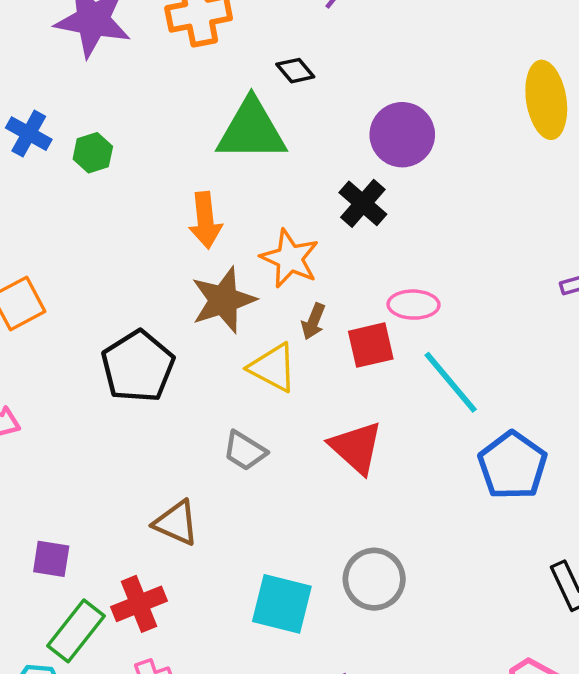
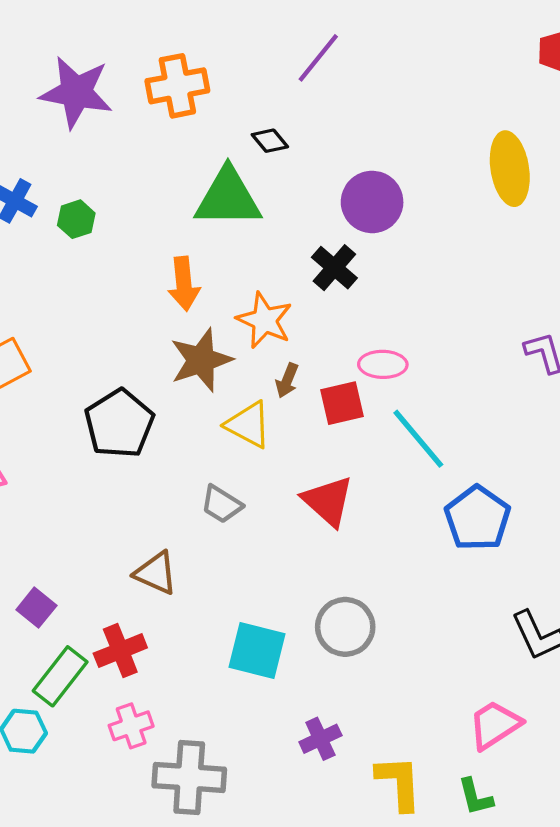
purple square: (51, 559) -> (36, 608), turned 30

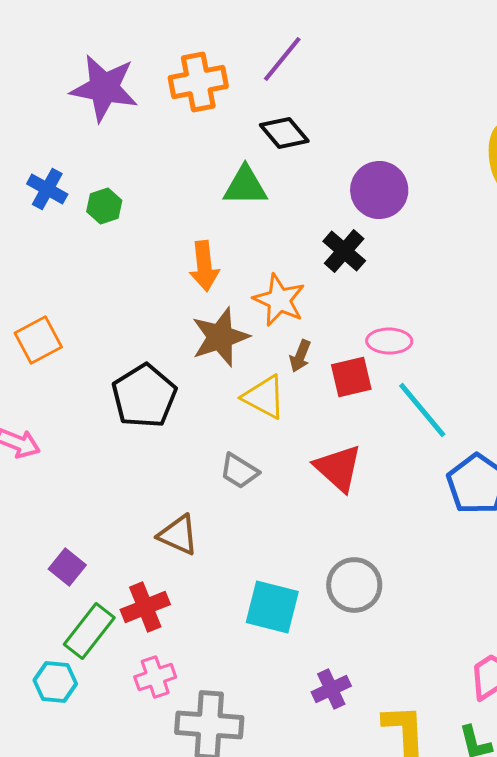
purple line: (318, 58) -> (282, 59), moved
black diamond: (270, 141) -> (284, 133), size x1.4
green triangle: (228, 198) -> (245, 186), size x0.7

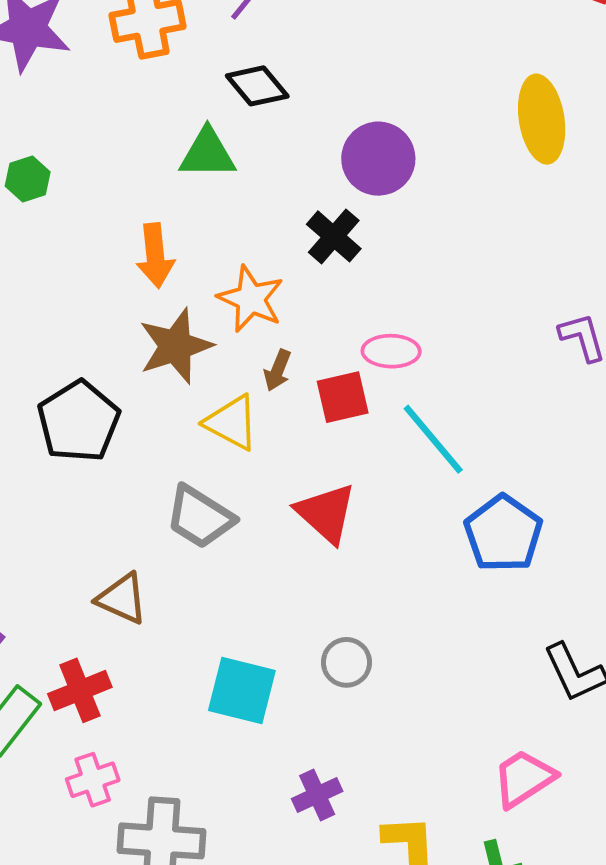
gray trapezoid: (239, 471) -> (200, 517), size x1.4
gray circle: (354, 585) -> (346, 662), size x0.7

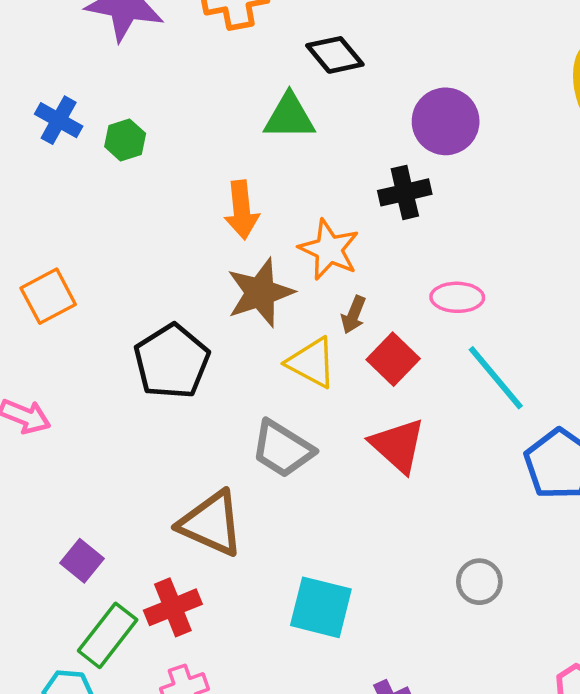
black cross: (334, 236) -> (405, 192), turned 36
red square: (343, 397) -> (393, 359), moved, turned -33
brown triangle: (122, 599) -> (211, 523), size x1.4
gray circle: (346, 662) -> (479, 582), moved

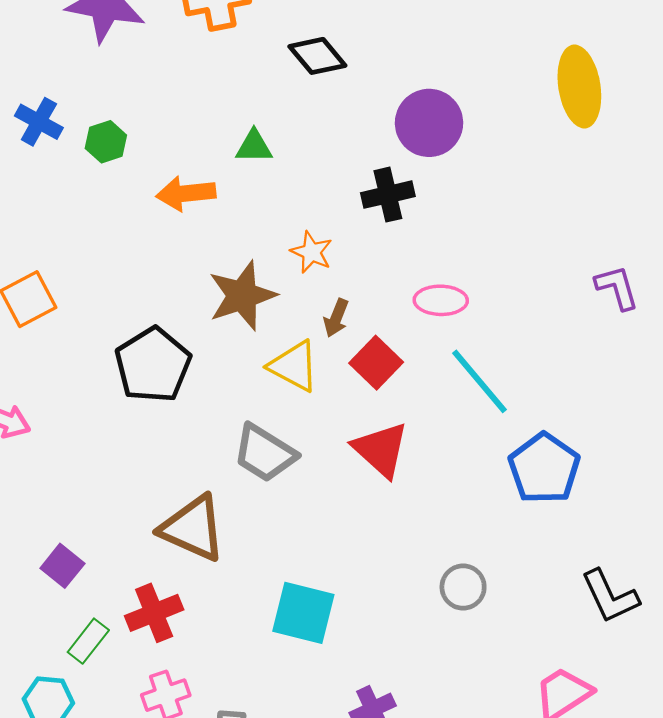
green triangle: (289, 117) -> (254, 146), moved, size x0.7
orange arrow: (242, 210) -> (186, 193), moved, turned 90
orange star: (329, 250) -> (312, 252), size x0.7
green rectangle: (108, 635) -> (88, 641), size x0.7

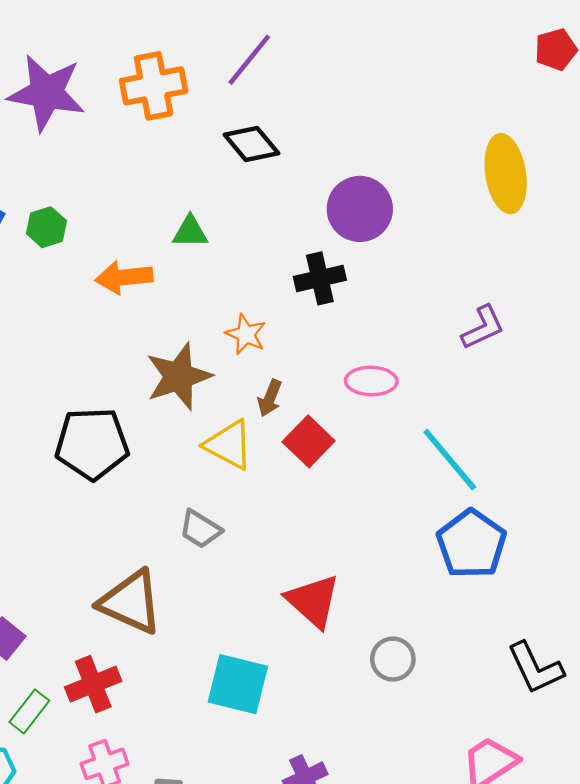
purple L-shape: (617, 287) -> (483, 327), moved, turned 81
black pentagon: (153, 365) -> (92, 444), turned 30
cyan line: (480, 381) -> (450, 460), moved
red triangle: (381, 450) -> (313, 601), moved
gray trapezoid: (265, 453) -> (200, 529), size x0.7

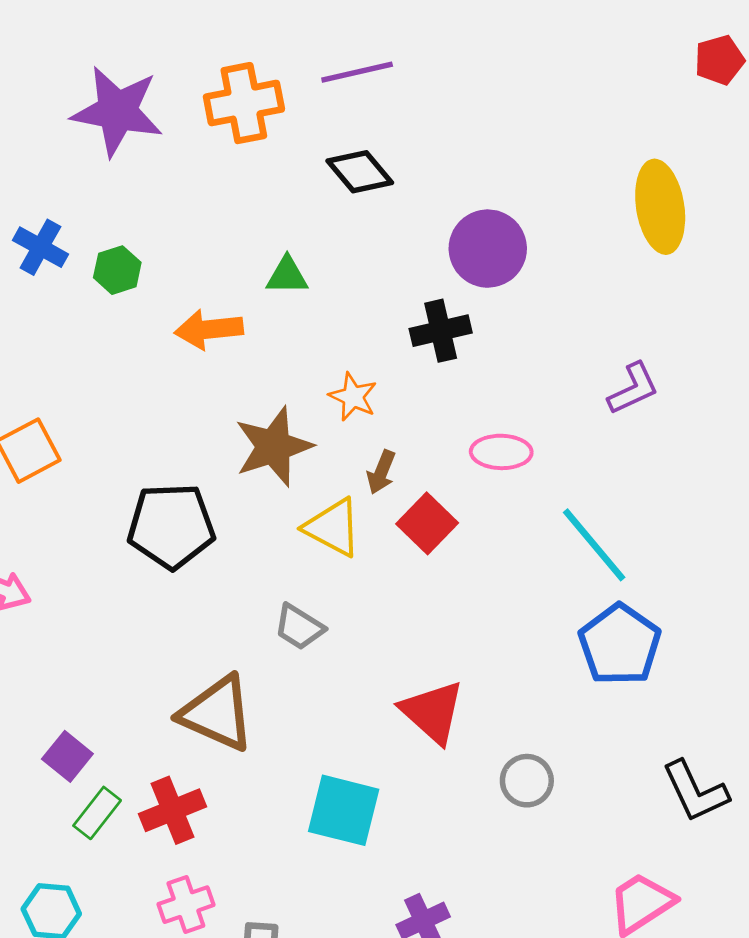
purple line: (249, 60) -> (357, 72), turned 38
green rectangle: (29, 711) -> (97, 813), moved

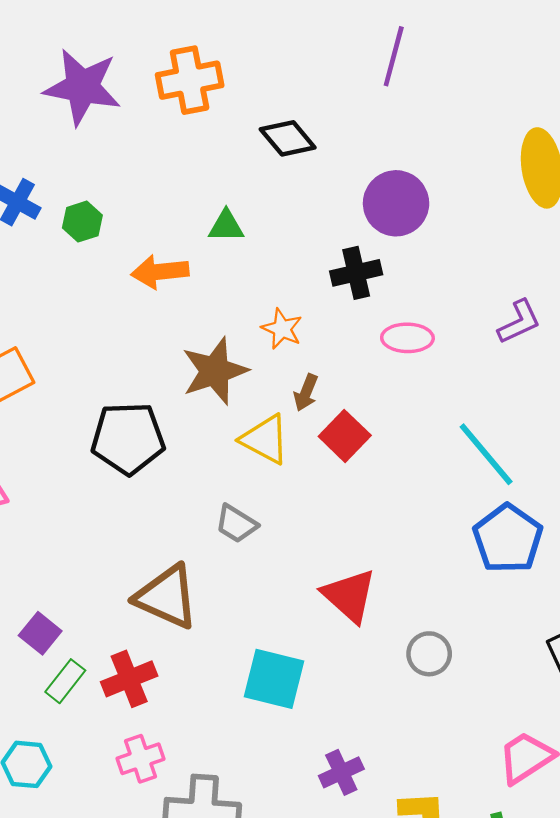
purple line: (357, 72) -> (394, 56), moved, turned -62
pink ellipse: (501, 452) -> (407, 338), moved

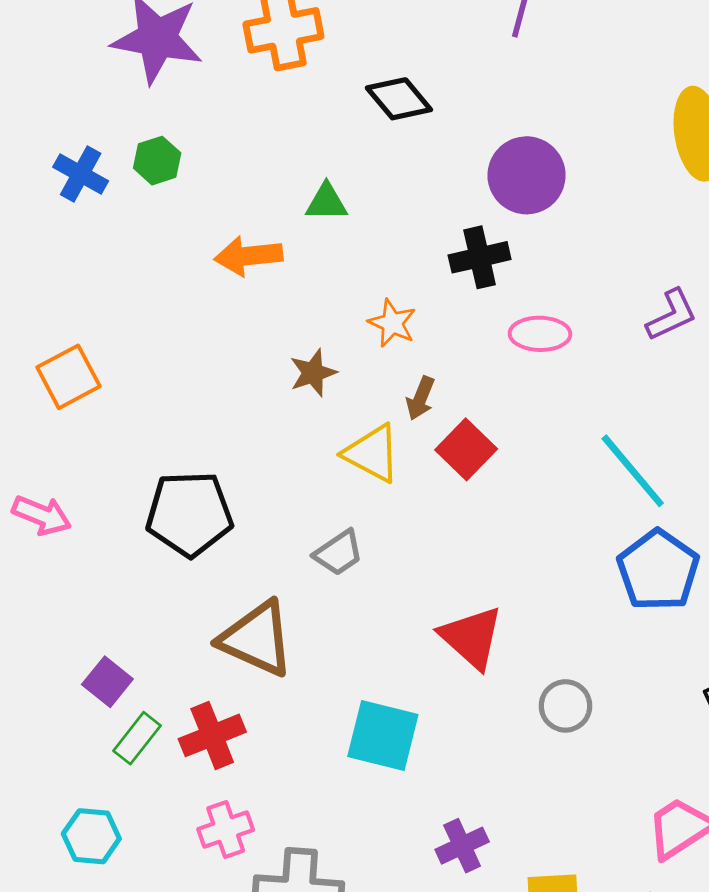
green hexagon: (82, 222) -> (157, 161), moved
brown star: (215, 371) -> (313, 373), size x0.6
black pentagon: (128, 438) -> (189, 514), moved
gray trapezoid: (236, 524) -> (338, 553), turned -66

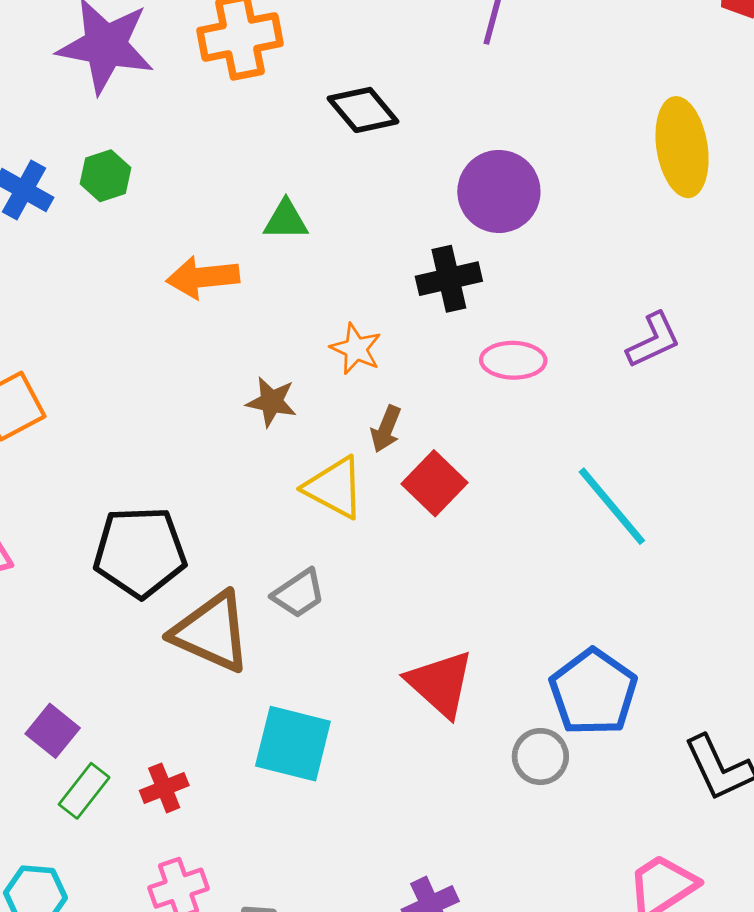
brown star: (313, 373) -> (271, 402), turned 30
blue pentagon: (658, 570) -> (593, 692), moved
brown triangle: (257, 639) -> (211, 632), moved
red cross: (212, 735) -> (164, 788), size x0.7
cyan square: (383, 735) -> (293, 744), moved

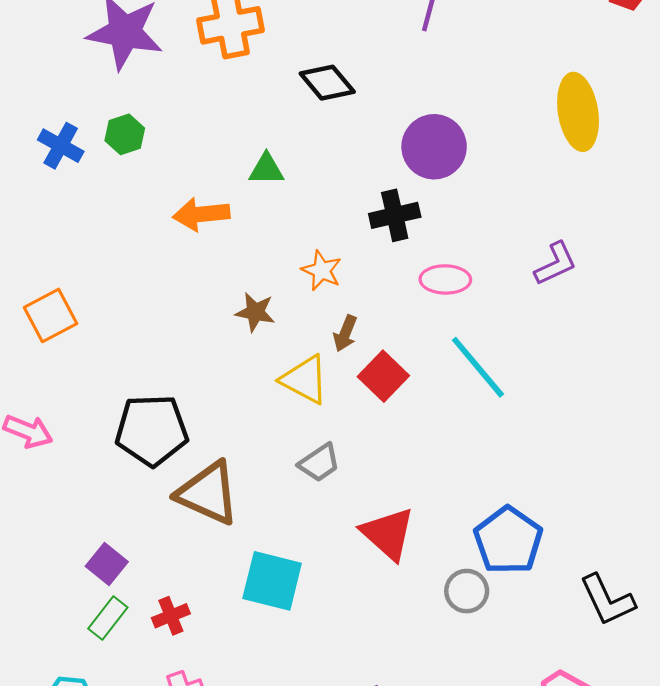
cyan line: (612, 506) -> (478, 367), moved
gray trapezoid: (299, 593) -> (319, 463), moved
purple square: (53, 731) -> (107, 564), moved

